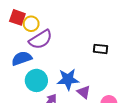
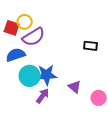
red square: (17, 17) -> (12, 28), moved
blue star: (68, 79) -> (47, 75), moved

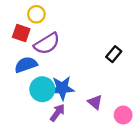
yellow circle: (25, 22) -> (36, 14), moved
black rectangle: (91, 46) -> (114, 54), turned -56

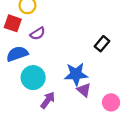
purple semicircle: (47, 44) -> (38, 34), size x0.6
blue star: (62, 88) -> (76, 74), moved

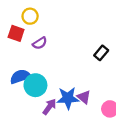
blue semicircle: (17, 54) -> (20, 77), moved
blue star: (76, 74) -> (68, 98), moved

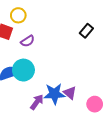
black rectangle: (101, 53) -> (86, 31), moved
cyan circle: (35, 85) -> (23, 70), moved

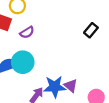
black rectangle: (86, 31) -> (91, 30), moved

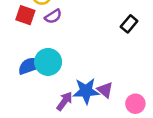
purple semicircle: (27, 32) -> (53, 16), moved

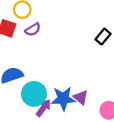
cyan circle: (48, 62) -> (34, 94), moved

